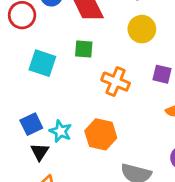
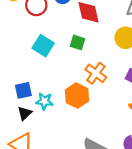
cyan star: (61, 131) -> (44, 101), turned -30
orange hexagon: (101, 134) -> (77, 96), moved

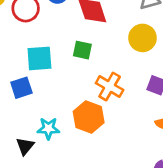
cyan square: (43, 46) -> (39, 58), turned -30
blue square: (23, 90) -> (21, 88), moved

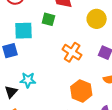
green square: (82, 50) -> (48, 19), moved
orange hexagon: (89, 117) -> (81, 91), moved

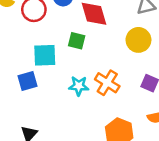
cyan star: (28, 80) -> (79, 86), moved

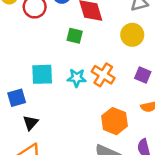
cyan square: (45, 55) -> (42, 74), moved
blue square: (28, 81) -> (17, 98), moved

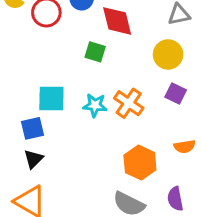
purple square: (143, 75) -> (176, 94), moved
blue square: (17, 98) -> (33, 128), moved

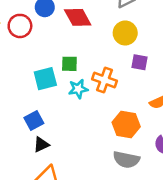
green square: (95, 52) -> (69, 64), moved
cyan square: (51, 99) -> (45, 79), moved
black triangle: (33, 159) -> (41, 145), turned 35

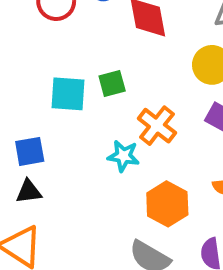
green square: (69, 64) -> (112, 84), turned -35
cyan star: (78, 89) -> (123, 156), moved

